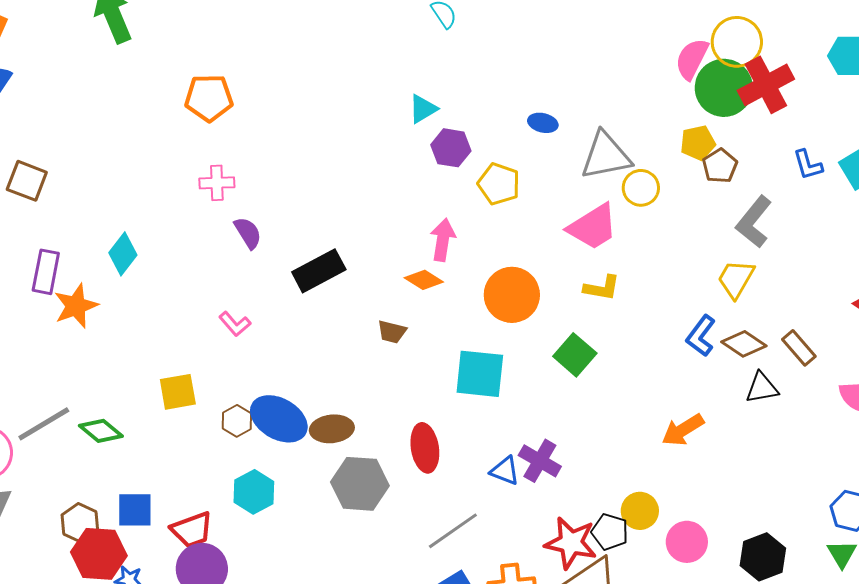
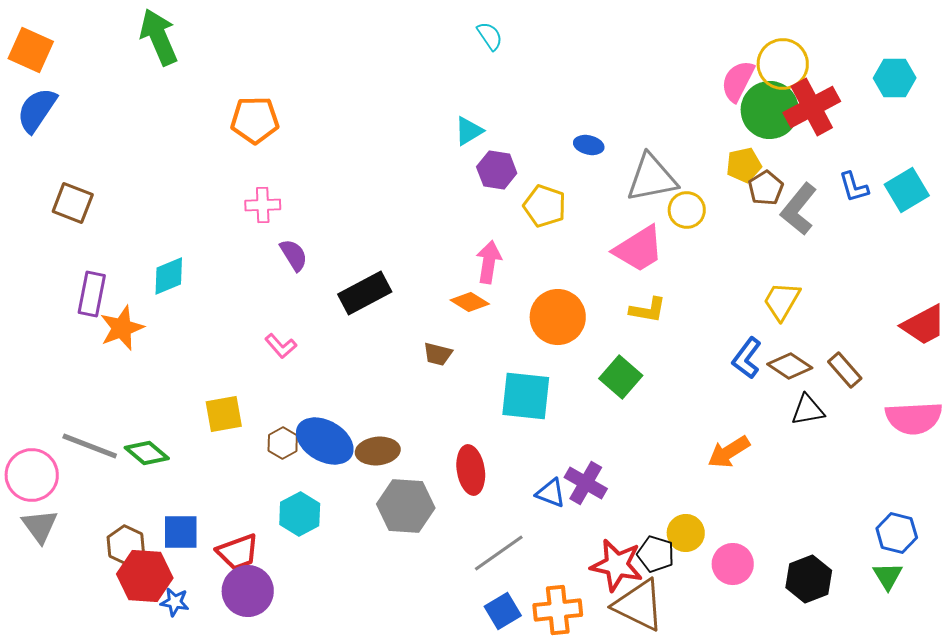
gray L-shape: (754, 222) -> (799, 209), moved
cyan diamond: (123, 254) -> (169, 276), turned 30
gray line: (44, 424) -> (90, 446), turned 52

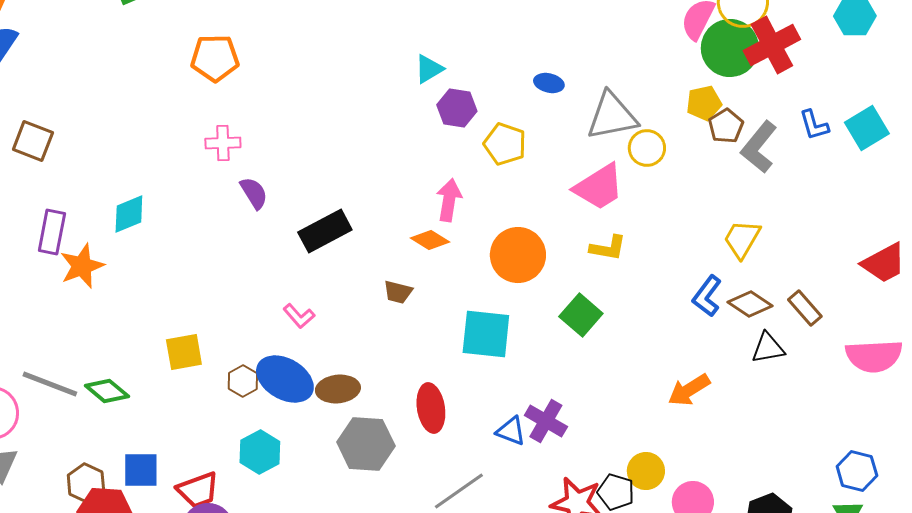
pink L-shape: (281, 346) -> (299, 316), moved

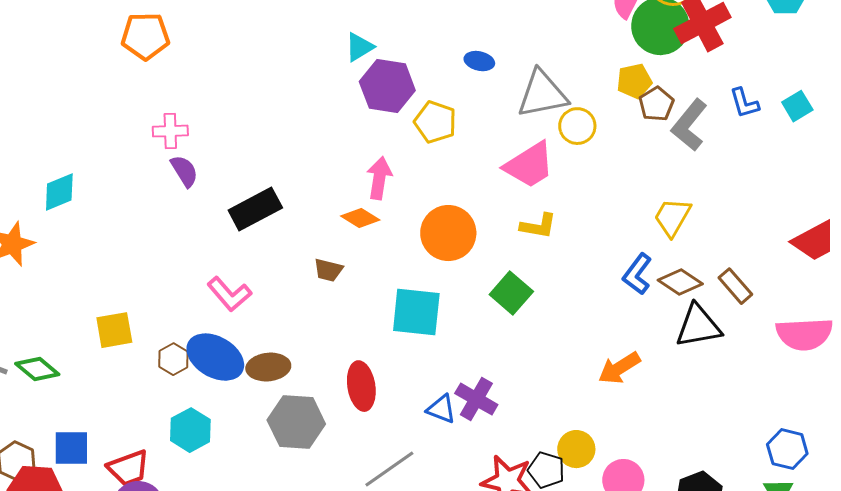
purple hexagon: (457, 108) -> (387, 86), size x1.4
cyan square: (867, 128) -> (797, 106), size x0.7
pink cross: (223, 143) -> (170, 131), moved
pink L-shape: (299, 316) -> (229, 294), size x1.4
black triangle: (768, 348) -> (698, 326), size x1.4

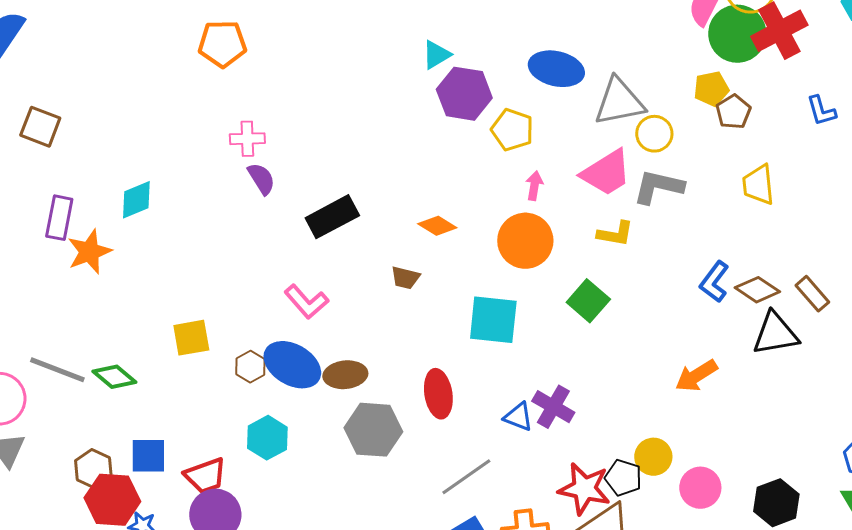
blue ellipse: (479, 61) -> (556, 69), size x1.8
gray L-shape: (689, 125) -> (658, 187), moved, turned 64
pink arrow: (379, 178) -> (534, 186), moved, size x0.7
yellow trapezoid: (672, 217) -> (758, 185), moved, turned -36

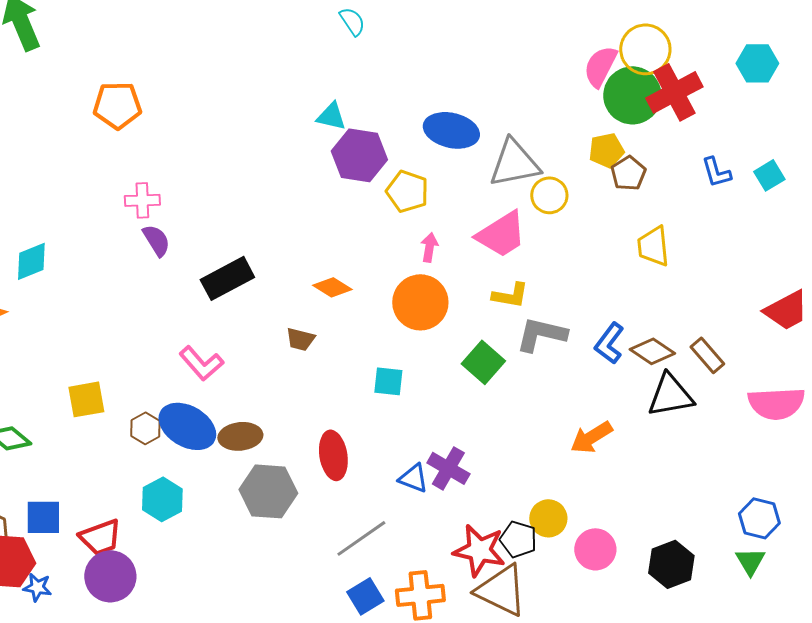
cyan triangle: (436, 55) -> (331, 116), turned 44
gray L-shape: (658, 187) -> (541, 334), moved
cyan square: (493, 320) -> (388, 381), size x0.6

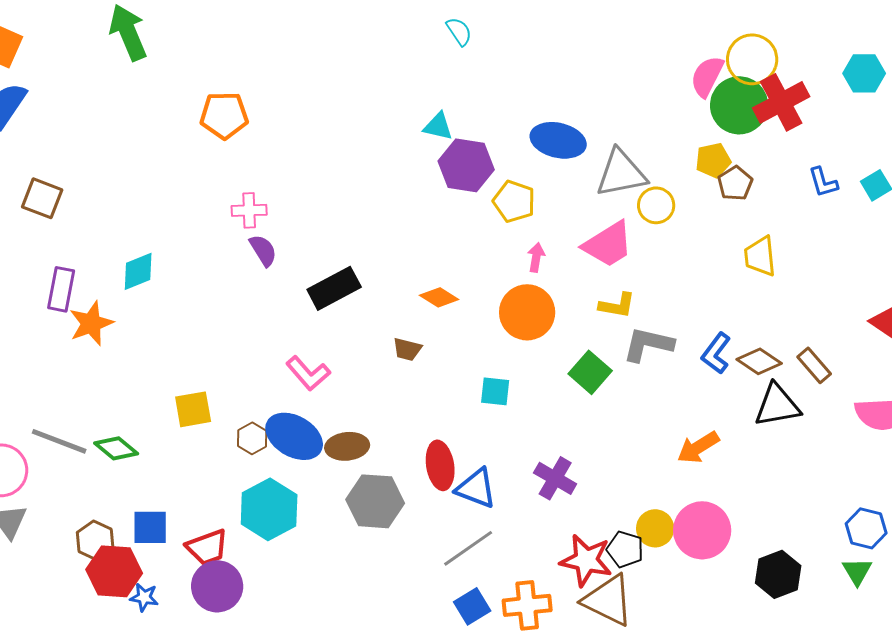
blue triangle: (413, 478) -> (476, 488), moved, size x1.4
cyan hexagon: (162, 499) -> (269, 509), size x1.4
pink circle: (595, 549) -> (702, 530), moved, size x1.4

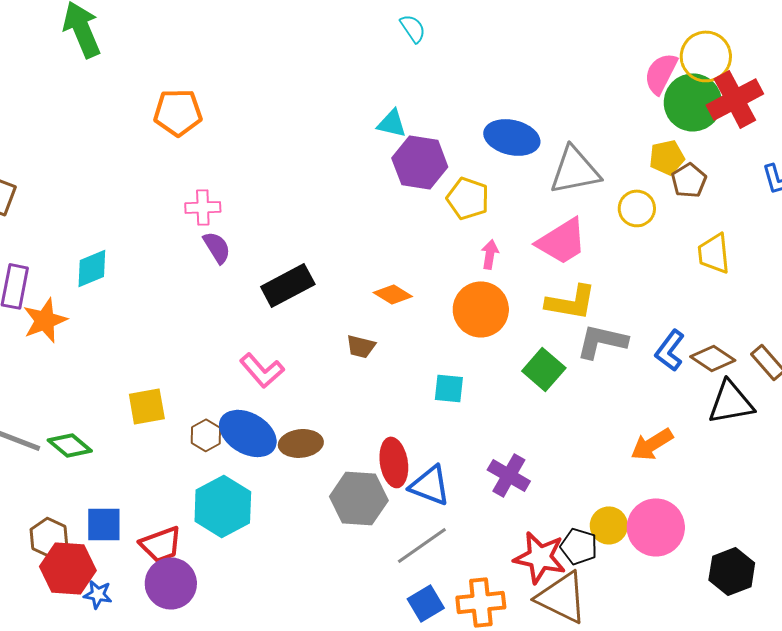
yellow circle: (656, 205) -> (637, 208), moved
yellow L-shape: (617, 305) -> (571, 302), size x1.4
gray hexagon: (375, 501) -> (359, 498), moved

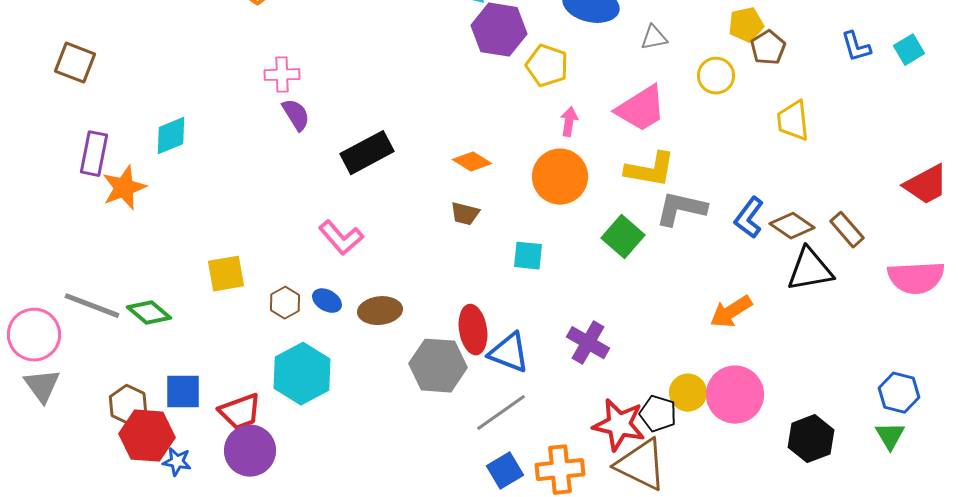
gray triangle: (575, 170) -> (654, 38), size x0.5
brown trapezoid: (361, 346) -> (465, 214), moved
blue ellipse: (248, 433) -> (327, 301), size x0.5

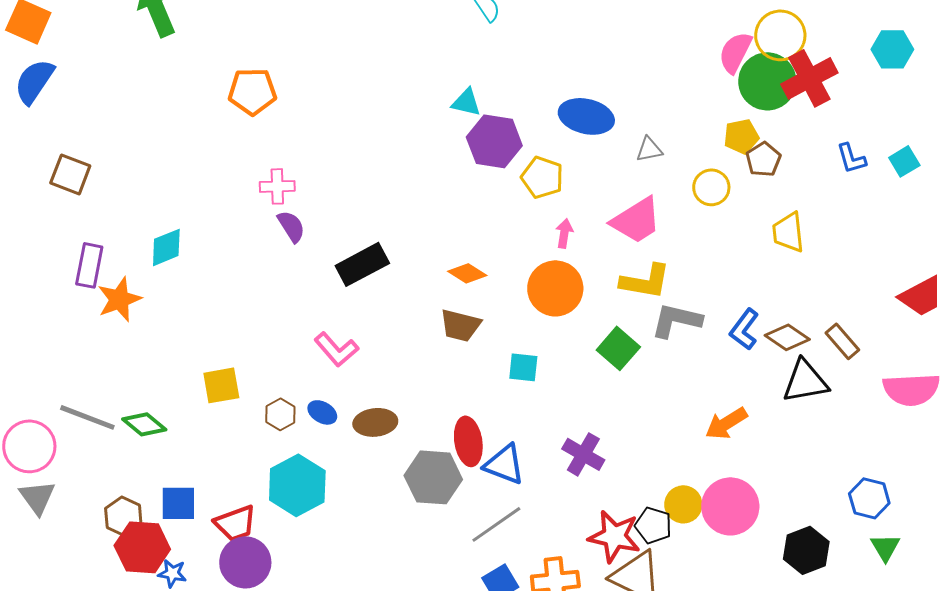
brown trapezoid: (465, 214) -> (460, 325), size x1.4
blue hexagon: (899, 393) -> (869, 498), moved

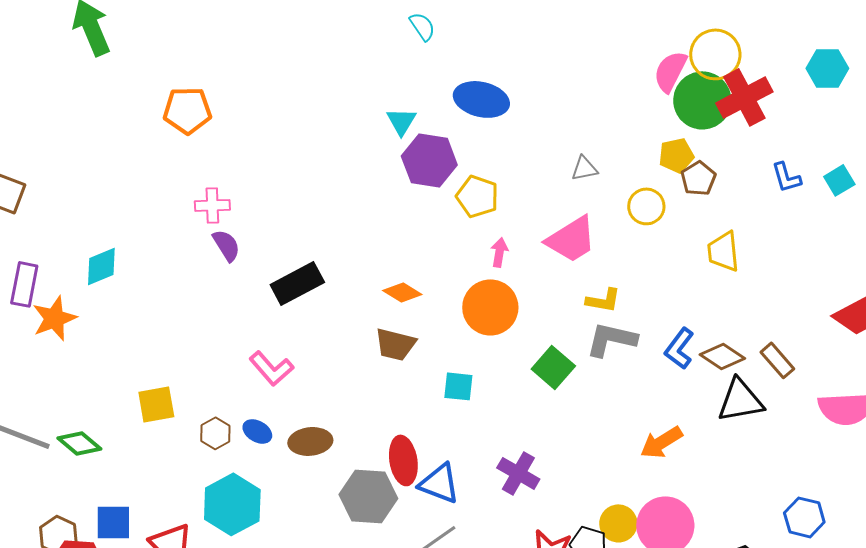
cyan triangle: (466, 102) -> (401, 121), turned 48
blue ellipse: (586, 116) -> (481, 99), moved
yellow L-shape: (645, 281) -> (603, 300), moved, size x0.7

